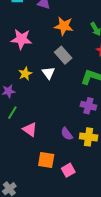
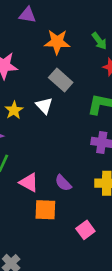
purple semicircle: (67, 134) -> (63, 183), moved
orange square: (46, 160) -> (45, 210), moved

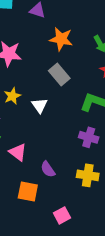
white triangle: (44, 106) -> (40, 105), moved
pink triangle: (29, 182) -> (18, 152), moved

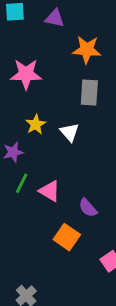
gray rectangle: (59, 75) -> (89, 93), turned 50
orange square: (28, 192) -> (67, 237), turned 30

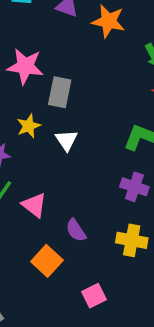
orange star: (87, 50) -> (108, 21), moved
gray rectangle: (89, 93) -> (60, 92), moved

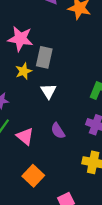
yellow star: (29, 126) -> (24, 71), moved
purple semicircle: (76, 230) -> (58, 131), moved

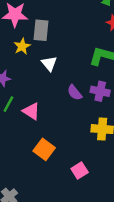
purple semicircle: (58, 131) -> (75, 93), moved

